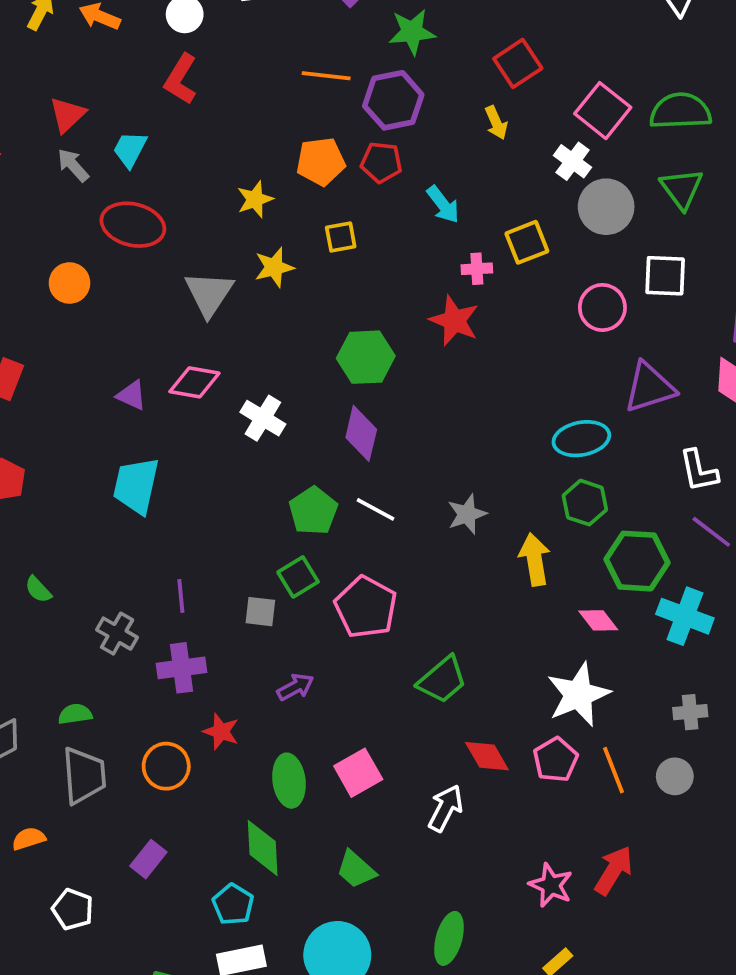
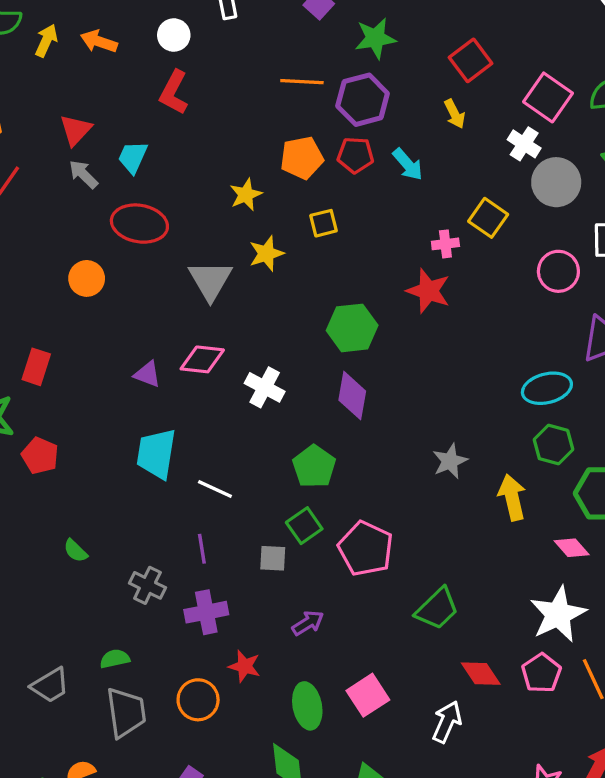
cyan arrow: (443, 204) -> (408, 164), moved
yellow square: (527, 242) -> (488, 218), turned -30
white line: (376, 509) -> (215, 489), moved

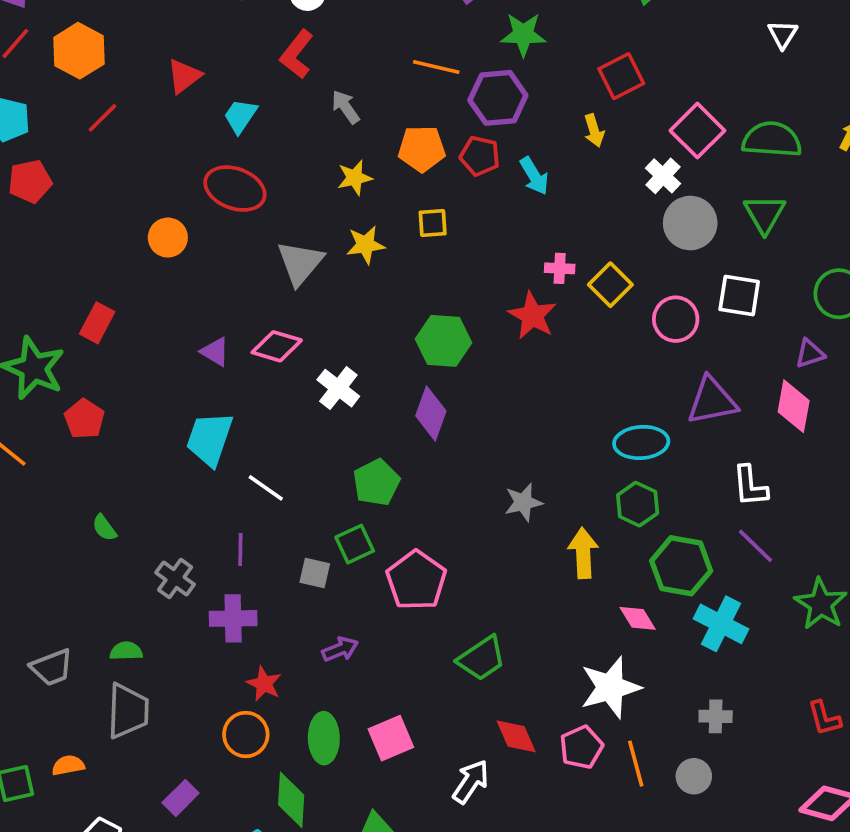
gray arrow: (83, 174) -> (346, 107), moved
yellow square: (488, 218) -> (610, 285), moved
orange circle: (198, 700) -> (246, 735), moved

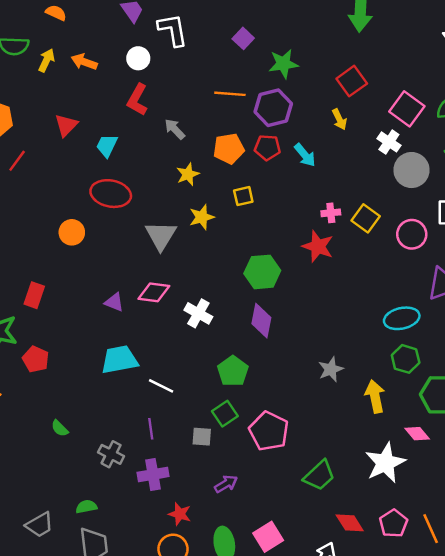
cyan trapezoid: (210, 439) -> (119, 360), turned 69
white star: (610, 687) -> (385, 463), moved

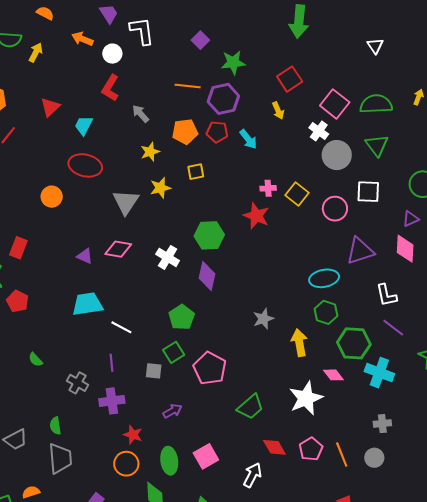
orange arrow: (84, 62) -> (82, 39), moved
white cross: (198, 313) -> (168, 257), moved
green semicircle: (86, 507) -> (55, 426), turned -90

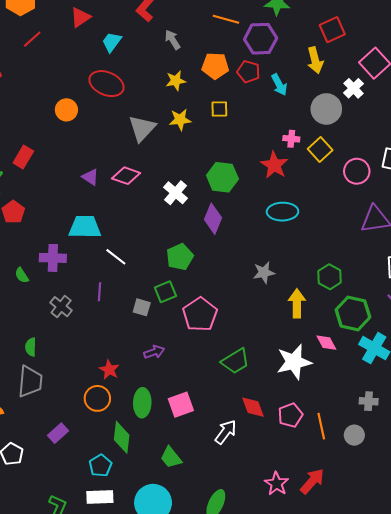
yellow arrow: (278, 111) -> (315, 60), size x1.4
gray circle: (337, 155) -> (326, 109), moved
cyan ellipse: (324, 278) -> (283, 212), moved
purple cross: (112, 401) -> (53, 258), moved

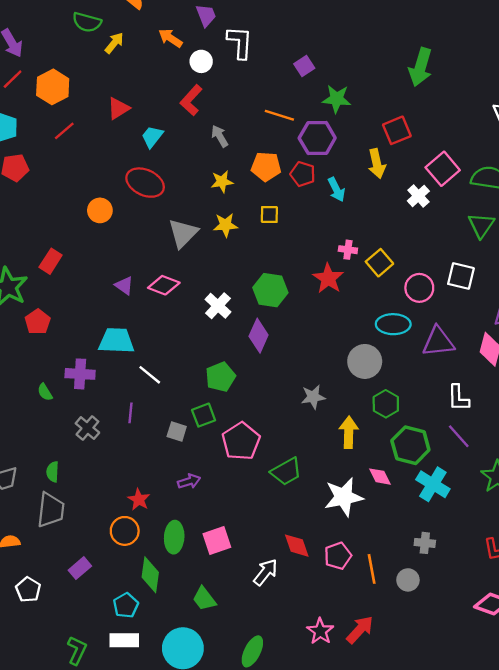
gray circle: (326, 109) -> (365, 361), moved
cyan ellipse: (283, 212) -> (393, 324), moved
green trapezoid: (235, 361) -> (286, 472), moved

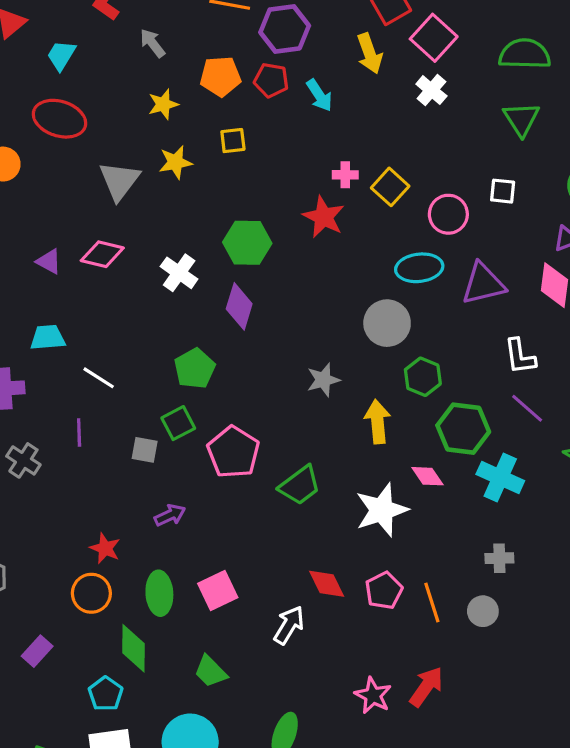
pink square: (443, 169) -> (434, 38), moved
white square: (461, 276) -> (503, 191), size x0.7
cyan trapezoid: (116, 341) -> (48, 338), size x0.7

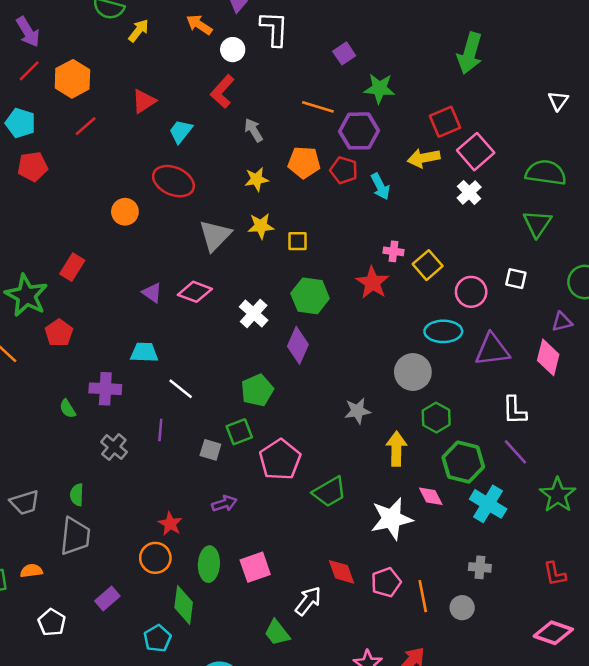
yellow arrow: (370, 53) -> (424, 158), turned 92
yellow square: (233, 141) -> (297, 241), moved
green trapezoid: (211, 671) -> (277, 633), moved

